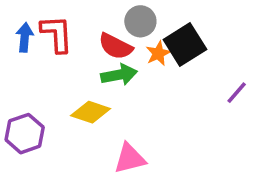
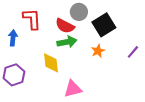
blue arrow: (25, 37) -> (13, 38), moved
orange star: (158, 53) -> (98, 51), moved
yellow diamond: (91, 112) -> (51, 63), turned 65

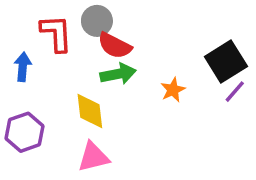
gray circle: (79, 12) -> (97, 21), moved
black square: (104, 25) -> (226, 62), moved
pink triangle: (73, 89) -> (93, 157), moved

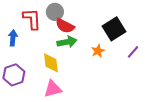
black square: (226, 62) -> (114, 29), moved

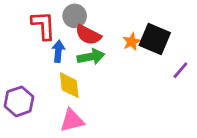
black square: (114, 29) -> (155, 39), turned -35
blue arrow: (13, 38) -> (58, 51), moved
orange star: (98, 51) -> (132, 42), moved

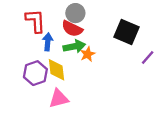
gray circle: (75, 16) -> (75, 13), moved
orange star: (132, 42) -> (88, 54), moved
purple hexagon: (19, 101) -> (35, 73), moved

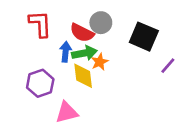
gray circle: (75, 13) -> (101, 23), moved
blue arrow: (48, 42) -> (65, 52), moved
yellow diamond: (57, 70) -> (83, 76), moved

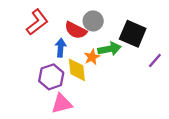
red L-shape: (40, 24) -> (37, 22), turned 56
green arrow: (84, 53) -> (109, 49), moved
purple hexagon: (40, 83) -> (51, 77), moved

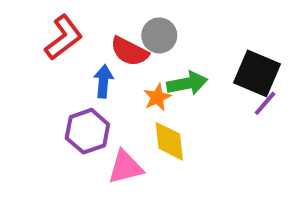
black square: (133, 34) -> (257, 73), moved
yellow diamond: (77, 70) -> (169, 141), moved
pink triangle: (62, 104) -> (125, 167), moved

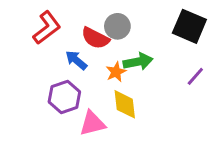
black square: (257, 73) -> (189, 26), moved
blue arrow: (103, 81) -> (76, 60), turned -55

